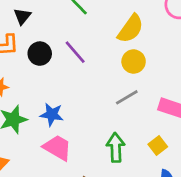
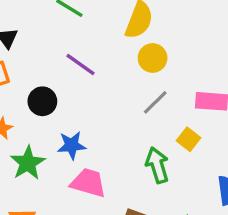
black circle: (40, 54) -> (42, 101), moved
yellow square: (158, 145) -> (189, 139), moved

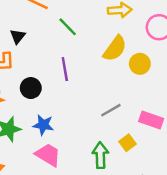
yellow circle: (153, 58) -> (140, 64), moved
purple line: (80, 65) -> (65, 69), turned 30

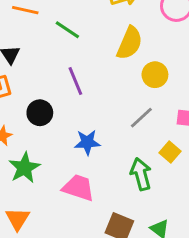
yellow circle: (140, 64) -> (155, 75), moved
blue star: (43, 125) -> (87, 142), moved

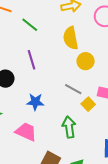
yellow semicircle: (130, 43) -> (71, 38), turned 140
gray line: (141, 118) -> (73, 89), turned 66
yellow square: (170, 152) -> (88, 104), moved

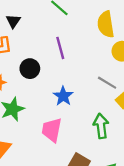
blue star: (35, 102) -> (63, 96), turned 30
pink trapezoid: (26, 132) -> (52, 130), turned -105

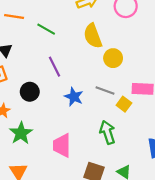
blue star: (63, 96) -> (74, 97), moved

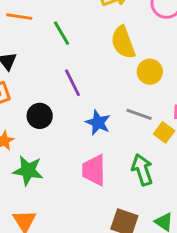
green line: (46, 29) -> (61, 33), turned 30
green star: (21, 133) -> (28, 171), turned -30
pink trapezoid: (62, 145) -> (94, 170), moved

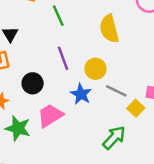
yellow circle: (150, 72) -> (95, 69), moved
pink trapezoid: (94, 170) -> (50, 115), moved, turned 52
green arrow: (142, 170) -> (114, 138), turned 55

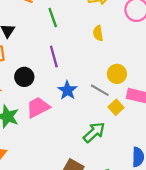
yellow semicircle: (109, 29) -> (98, 33), size x0.6
yellow circle: (95, 69) -> (117, 74), moved

